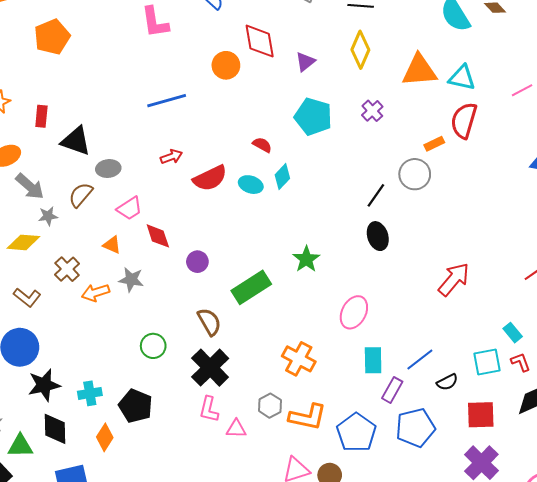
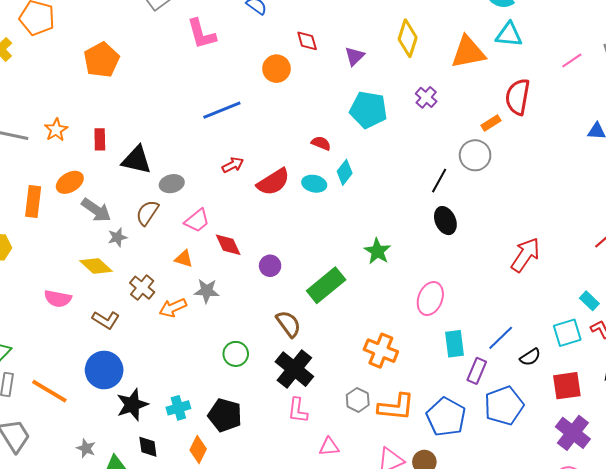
red diamond: (260, 41) -> (307, 41), size x0.6
cyan triangle: (462, 78) -> (509, 35), moved
yellow diamond: (23, 242) -> (96, 266), turned 44
black diamond: (55, 429) -> (148, 447), size x0.7
pink triangle: (236, 429) -> (329, 447), moved

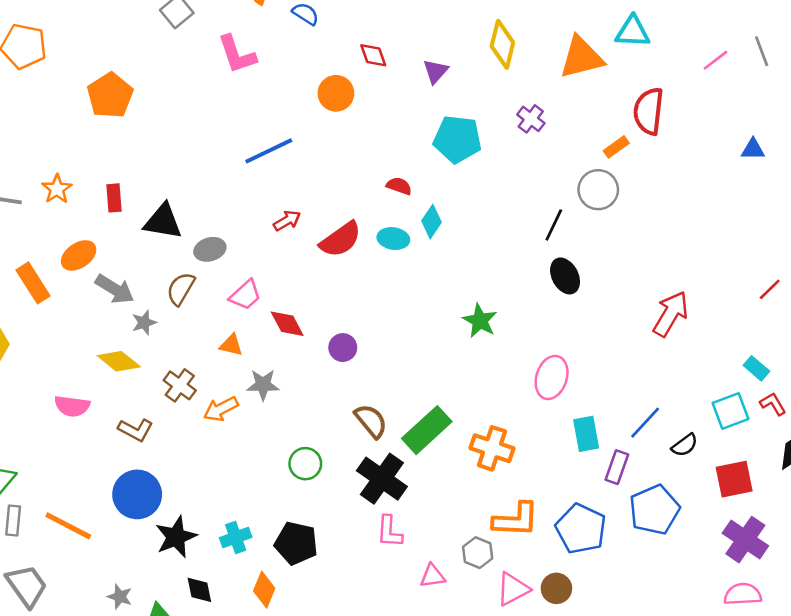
orange rectangle: (33, 202) -> (33, 283), turned -36
green rectangle: (326, 285) -> (427, 430), moved
gray hexagon: (358, 400) -> (478, 553), moved

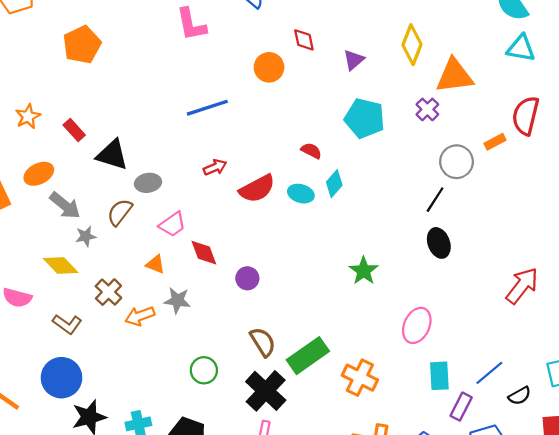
orange triangle: (581, 58) -> (454, 76), moved
gray circle: (598, 190) -> (457, 162), moved
red rectangle: (114, 198) -> (74, 130), turned -45

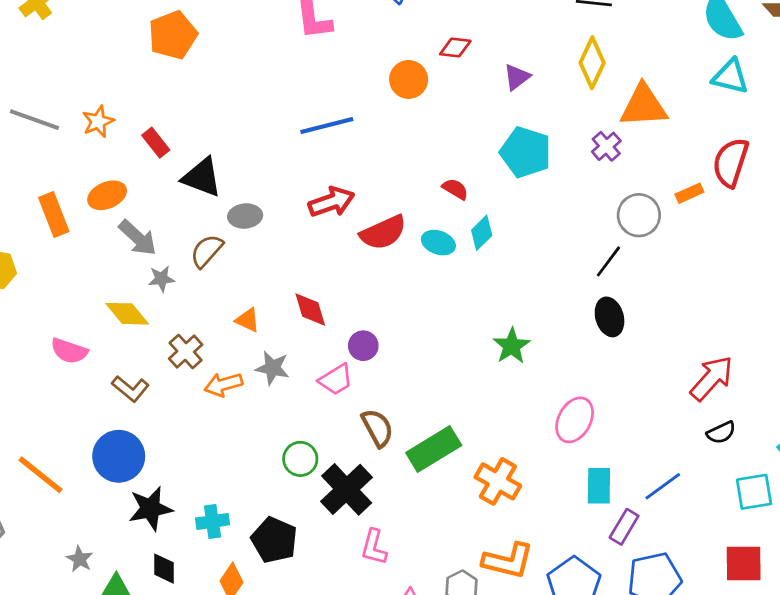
red diamond: (304, 40) -> (455, 48), turned -75
red arrow: (215, 167) -> (331, 202), size x1.5
pink trapezoid: (172, 224) -> (336, 380), moved
black cross: (266, 391) -> (347, 489), moved
black semicircle: (520, 396) -> (721, 433), moved

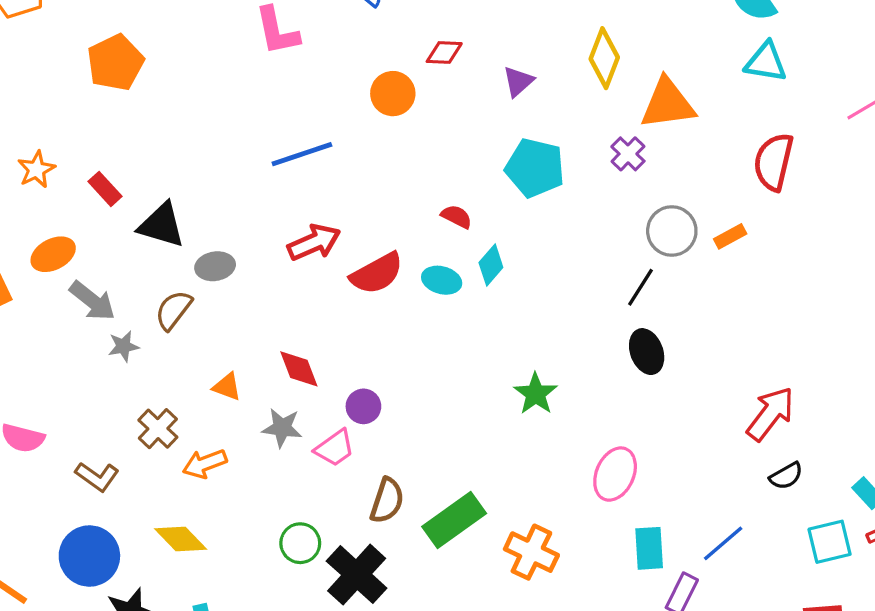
orange rectangle: (689, 193) -> (730, 236), moved
yellow diamond: (127, 314) -> (181, 539), moved
gray star: (272, 368) -> (282, 428), moved
brown semicircle: (377, 428) -> (387, 501), turned 51

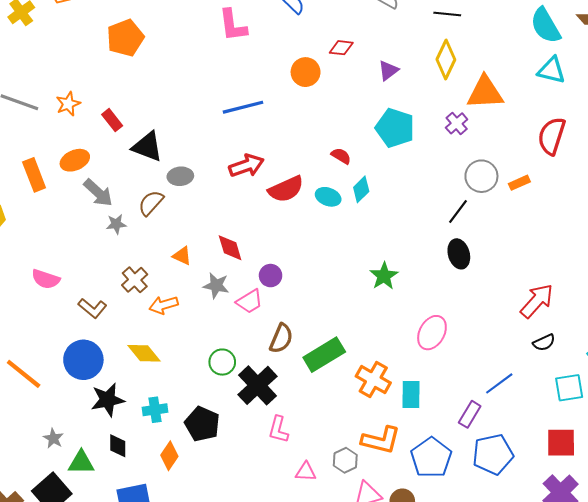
cyan rectangle: (649, 548) -> (411, 394), moved

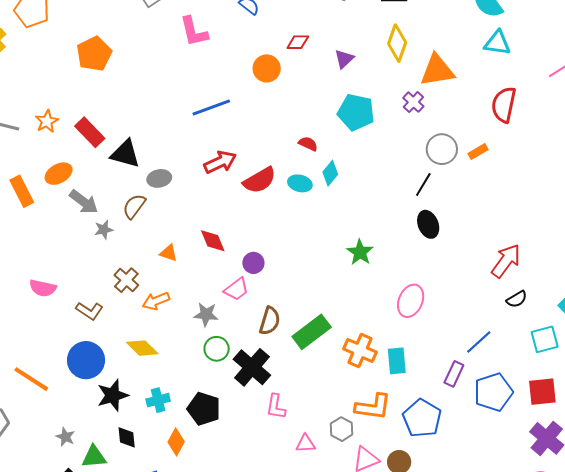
red rectangle: (112, 120) -> (90, 132), size x1.4
gray star: (216, 286) -> (206, 314), moved
blue pentagon: (493, 454) -> (493, 392), moved

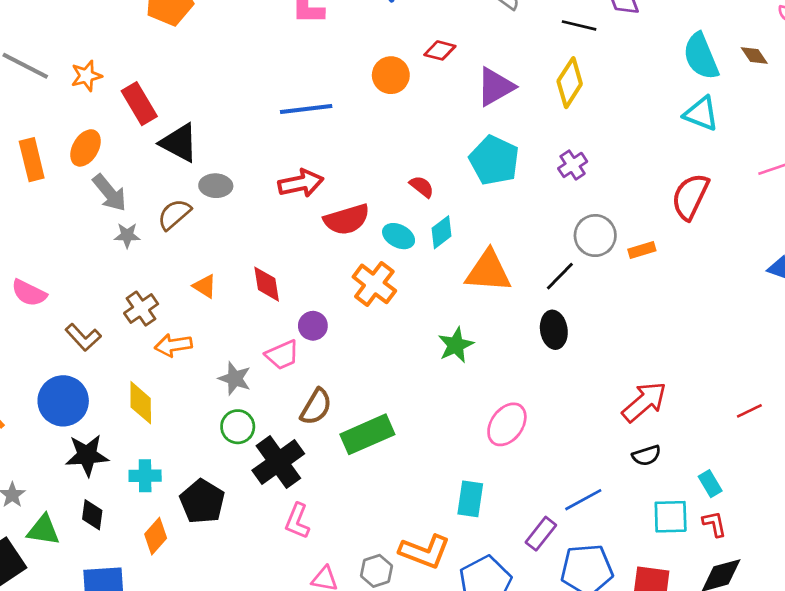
purple triangle: (344, 59) -> (495, 87), size x1.5
orange triangle: (437, 70) -> (488, 271), moved
orange ellipse: (59, 174) -> (85, 148), turned -44
yellow diamond: (142, 348) -> (141, 403), turned 32
orange cross: (360, 351) -> (374, 284), moved

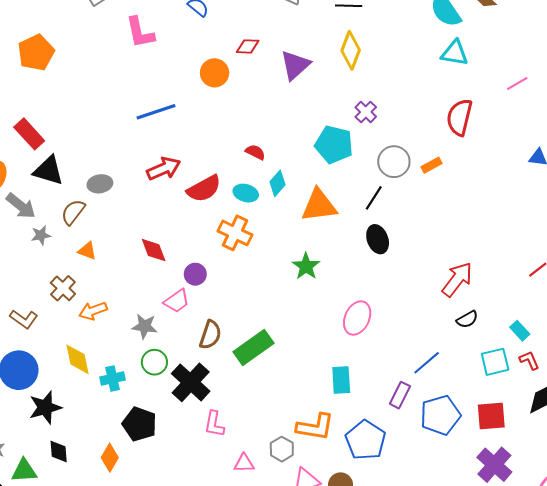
black triangle: (179, 143) -> (48, 170), moved
cyan pentagon: (494, 160) -> (334, 145), moved
orange triangle: (205, 286) -> (87, 251), moved
cyan cross: (145, 476) -> (113, 379), moved

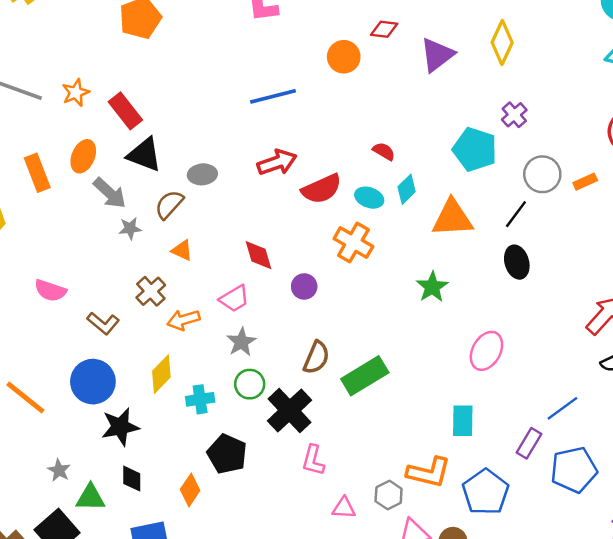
pink trapezoid: (177, 301) -> (234, 299), moved
gray star: (145, 326) -> (241, 342), turned 30
yellow diamond: (77, 359) -> (161, 374), turned 52

